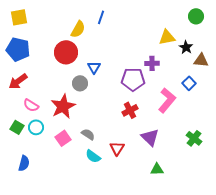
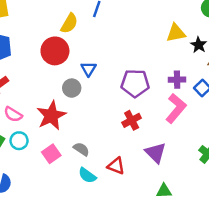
purple cross: (152, 63) -> (177, 80), moved
red triangle: (117, 148) -> (116, 166), turned -42

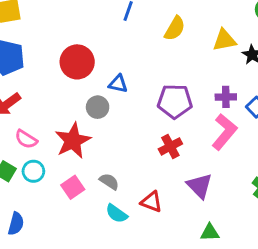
yellow semicircle: (69, 23) -> (175, 28), moved
blue triangle: (88, 69) -> (118, 84), turned -49

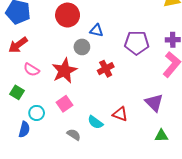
red cross: (170, 146) -> (106, 69), moved
cyan circle: (33, 171) -> (37, 113), moved
gray semicircle: (109, 181) -> (74, 135), moved

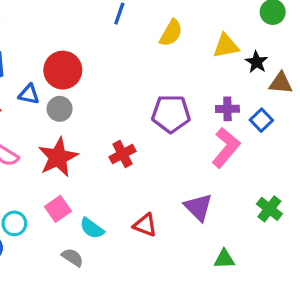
blue triangle: (96, 30) -> (29, 94), moved
gray circle: (82, 47) -> (60, 109), moved
cyan semicircle: (95, 122) -> (92, 228), moved
green triangle: (161, 136) -> (224, 259), moved

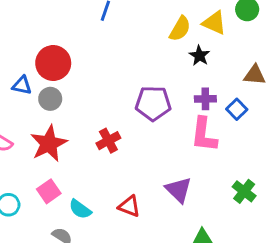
yellow semicircle: (171, 33) -> (180, 29), moved
yellow triangle: (226, 46) -> (214, 23), moved, turned 35
black star: (257, 62) -> (199, 56), moved
pink L-shape: (226, 148) -> (204, 135), turned 147

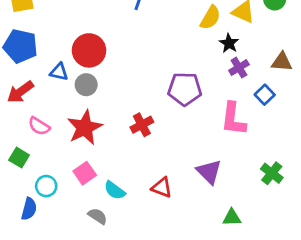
purple cross: (205, 99) -> (239, 68), moved, turned -30

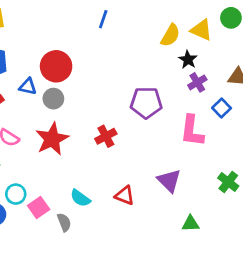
pink square: (85, 173) -> (39, 208), moved
gray semicircle: (98, 216) -> (64, 222), turned 36

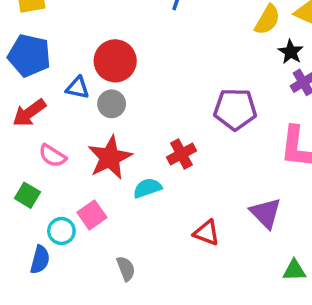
cyan semicircle: (80, 198) -> (147, 188), moved, turned 125
pink square: (39, 208) -> (92, 215), moved

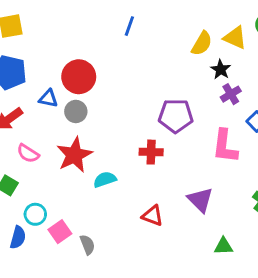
red cross: (181, 154) -> (151, 152), moved, turned 30
pink square: (92, 215) -> (60, 232), moved

